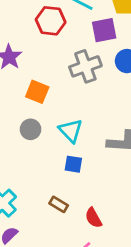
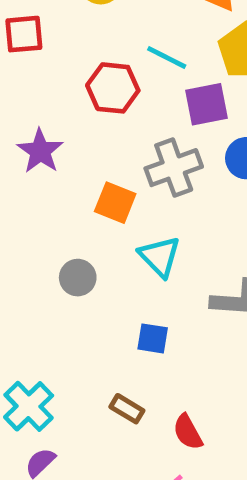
orange square: (37, 92) -> (115, 203), moved
cyan triangle: (71, 131) -> (160, 256), moved

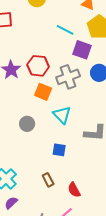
red hexagon: (113, 88) -> (38, 66), moved
purple square: (206, 104) -> (82, 50), turned 30
brown rectangle: (127, 409) -> (48, 180), turned 32

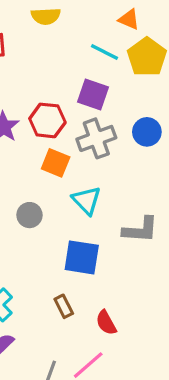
cyan line: (65, 30) -> (104, 52), moved
purple square: (82, 50) -> (93, 94), moved
blue square: (59, 150) -> (82, 257), size x1.6

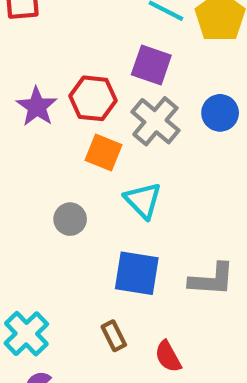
gray cross: (96, 138) -> (155, 121), turned -30
gray L-shape: (140, 230) -> (212, 279), moved

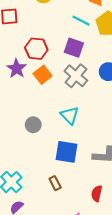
red hexagon: (93, 98) -> (36, 49), moved
orange square: (103, 152) -> (43, 75), moved, turned 30
red semicircle: (168, 357) -> (97, 193), moved, turned 42

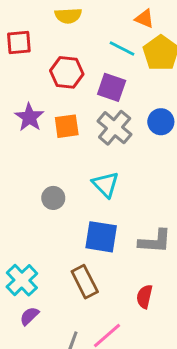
red hexagon: (36, 49) -> (67, 72), moved
orange square: (43, 75) -> (67, 126), turned 30
brown rectangle: (55, 183) -> (85, 282), size x1.5

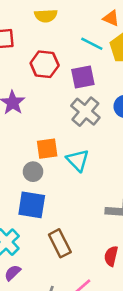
purple square: (112, 87) -> (83, 77), turned -30
orange square: (67, 126) -> (47, 149), moved
blue square: (101, 237) -> (32, 205), moved

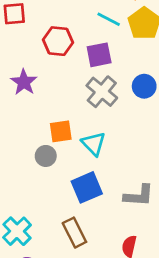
blue square: (32, 205) -> (87, 187), moved, turned -32

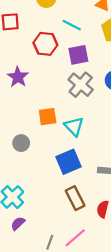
cyan line: (109, 19) -> (72, 25), moved
gray circle: (46, 156) -> (21, 143), moved
brown rectangle: (74, 233) -> (75, 198), moved

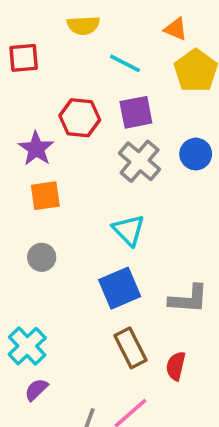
red hexagon: (45, 44) -> (80, 118), moved
orange square: (48, 117) -> (45, 196), moved

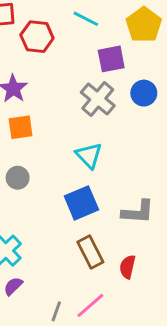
purple square: (136, 112) -> (111, 59), moved
red hexagon: (80, 118) -> (37, 37), moved

